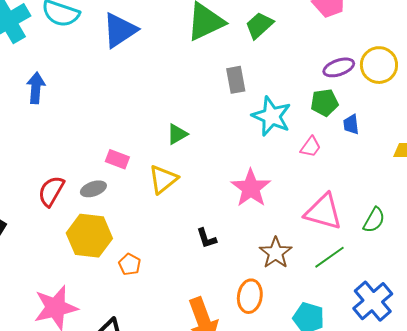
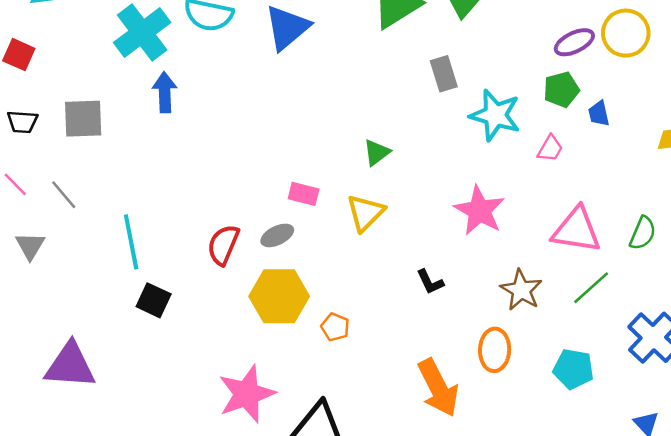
blue arrow: (36, 88) -> (165, 92), moved

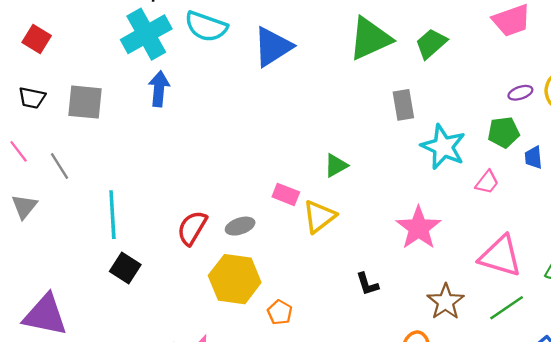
purple ellipse: (574, 42) -> (520, 93), size x0.7
pink rectangle: (304, 194) -> (286, 194), moved

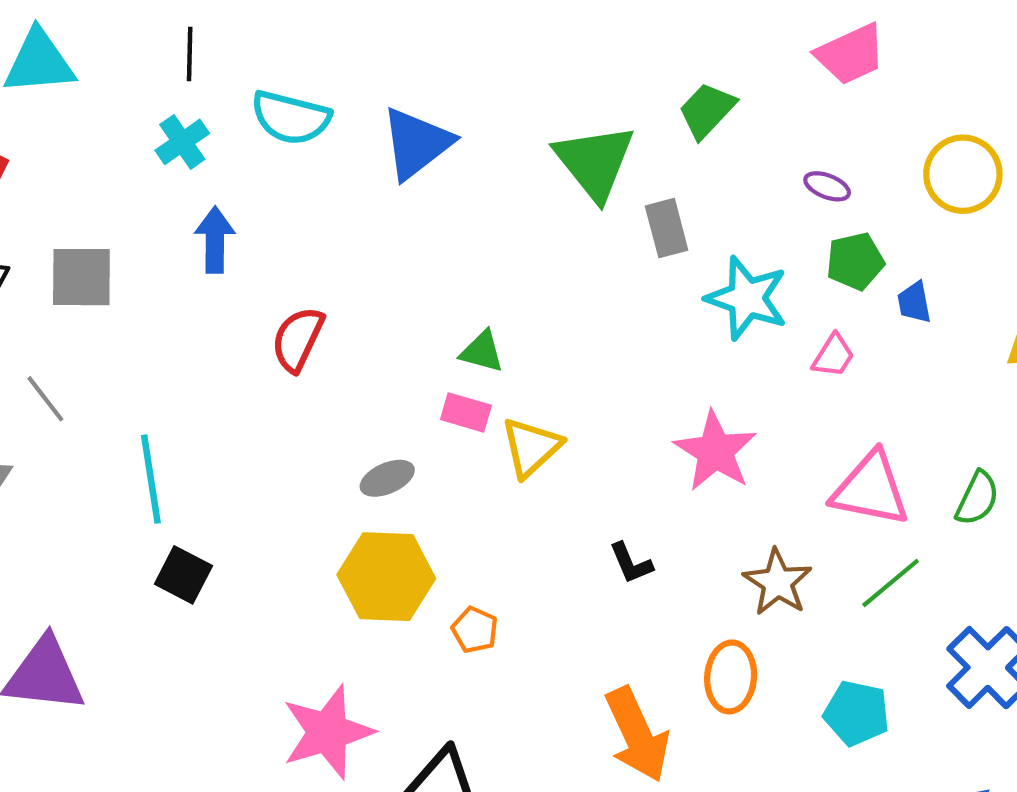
cyan cross: (146, 34) -> (182, 142), size x0.6
green triangle: (370, 39) -> (595, 162), moved, turned -39
purple ellipse: (520, 93) -> (827, 186), moved, turned 45
green triangle: (336, 166) -> (482, 352), moved, turned 50
red semicircle: (192, 228) -> (298, 339), moved

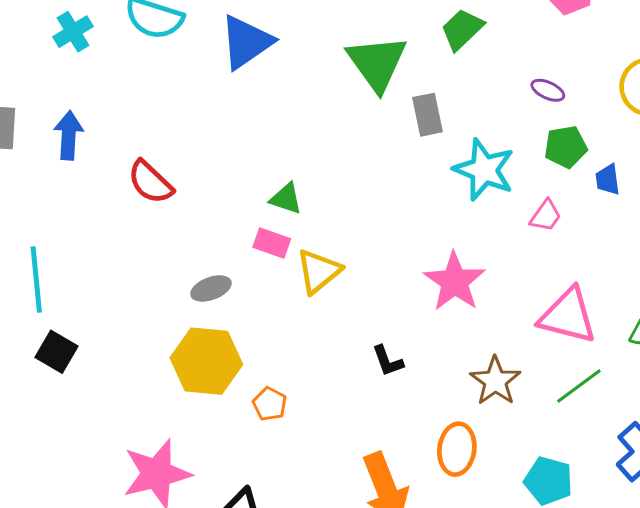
blue arrow: (215, 240) -> (69, 135), moved
red semicircle: (298, 339) -> (150, 182), turned -75

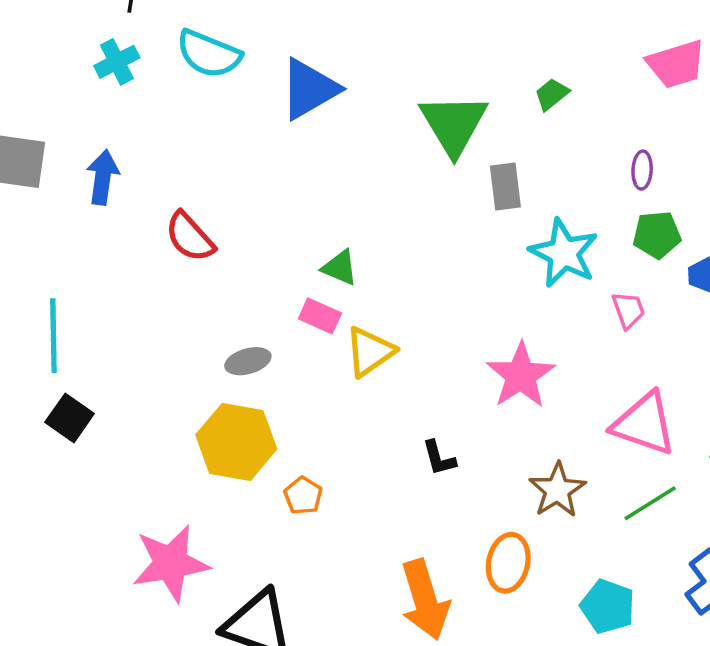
green trapezoid: (462, 29) -> (552, 94), size x0.7
purple ellipse: (548, 90) -> (642, 170), turned 64
pink trapezoid: (546, 216) -> (628, 310), turned -60

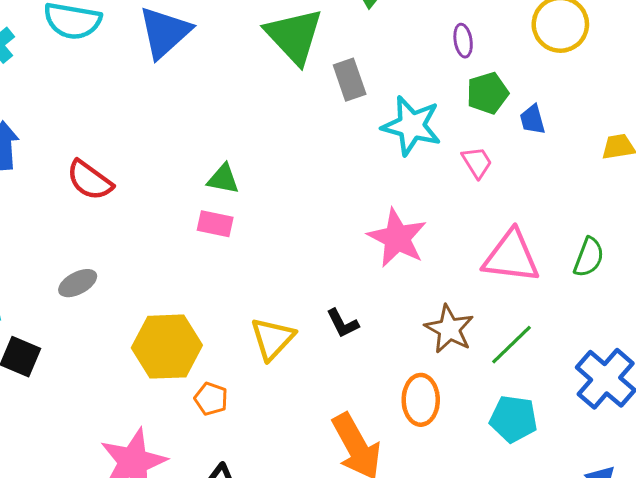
yellow triangle: (370, 352) -> (272, 339), moved
gray ellipse: (248, 361) -> (78, 283), moved
orange pentagon: (303, 496) -> (211, 399), moved
green line: (650, 503) -> (511, 345), moved

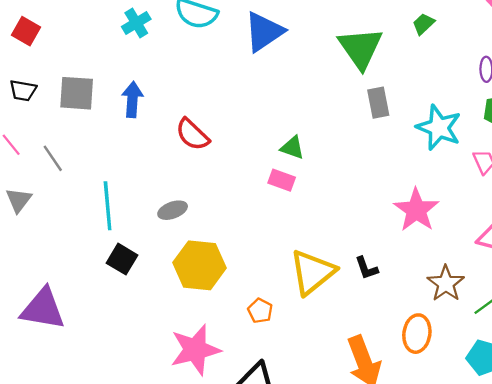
gray rectangle: (350, 80) -> (378, 103), moved
yellow triangle: (272, 339) -> (312, 272), size x1.4
yellow hexagon: (167, 347) -> (200, 265), moved

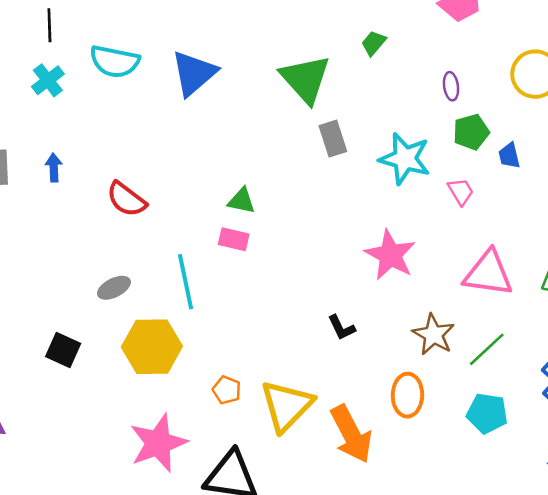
blue arrow: (132, 99) -> (54, 168), size x0.7
cyan line: (108, 206) -> (185, 282), moved
yellow triangle: (312, 272) -> (287, 406), moved

